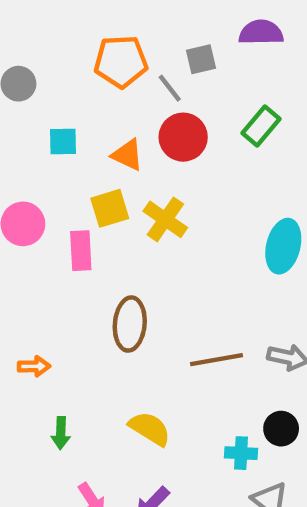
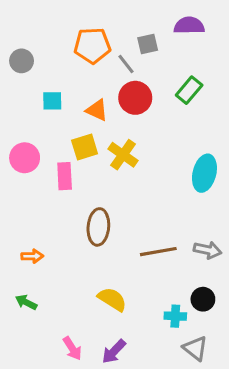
green arrow: (61, 433) -> (26, 302), moved, turned 115

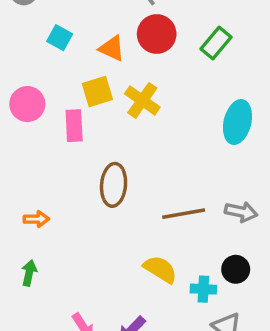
green rectangle: (189, 90) -> (216, 43), moved
cyan square: (52, 101) -> (60, 38), turned 30
yellow semicircle: (112, 299) -> (160, 269), moved
green arrow: (26, 302) -> (29, 273), turned 75

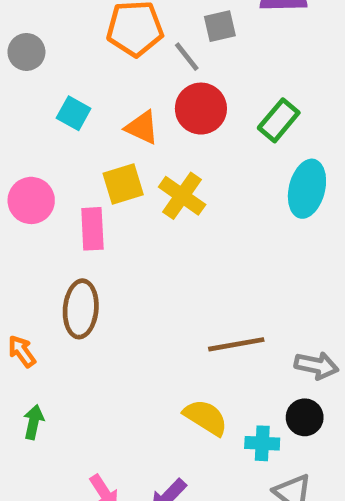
cyan ellipse: (237, 122) -> (307, 189), moved
brown ellipse: (114, 185) -> (81, 309), moved
gray arrow: (241, 212) -> (316, 365), moved
orange arrow: (36, 219) -> (22, 351), moved, turned -125

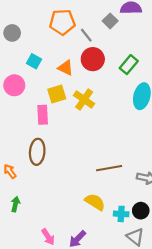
gray square: (220, 26) -> (110, 21), moved, turned -32
pink circle: (31, 200) -> (14, 85), moved
black circle: (305, 417) -> (141, 211), moved

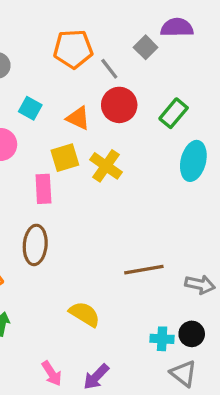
yellow semicircle: (95, 202) -> (85, 314), moved

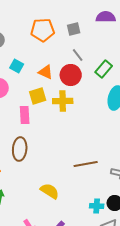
gray square: (146, 47) -> (74, 29), moved, turned 32
gray line: (109, 69) -> (78, 55), moved
red circle: (119, 105) -> (71, 75), moved
yellow cross: (106, 166) -> (63, 101), turned -36

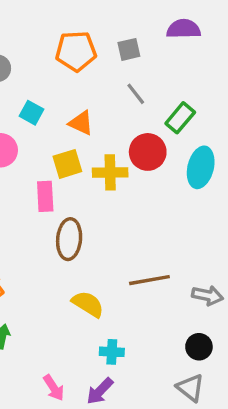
red circle: (71, 75) -> (148, 152), moved
brown ellipse: (20, 149) -> (69, 239), moved
yellow semicircle: (50, 191) -> (88, 304), moved
cyan cross: (97, 206) -> (112, 352), moved

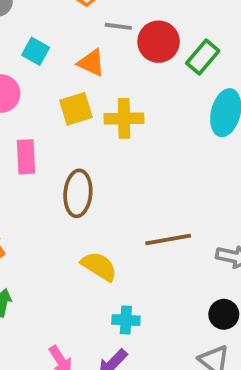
gray line: (136, 94) -> (118, 26), moved, turned -45
red circle: (148, 152) -> (159, 42), moved
pink rectangle: (45, 196) -> (26, 157), moved

